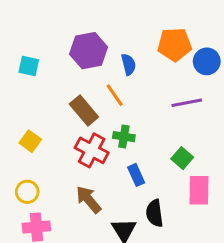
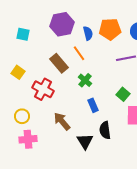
orange pentagon: (174, 44) -> (110, 29), moved
green cross: (124, 137) -> (85, 80), turned 32
yellow square: (30, 141) -> (18, 72), moved
red cross: (92, 150) -> (43, 89), moved

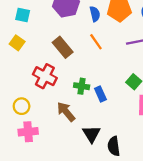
orange line: (79, 53) -> (96, 42), moved
yellow square: (18, 72) -> (17, 43), moved
green cross: (85, 80) -> (82, 86), moved, turned -32
black semicircle: (105, 130) -> (114, 146), moved

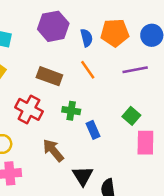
brown rectangle: (63, 47) -> (49, 76), turned -30
green cross: (82, 86) -> (71, 111), moved

